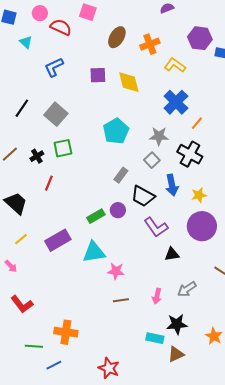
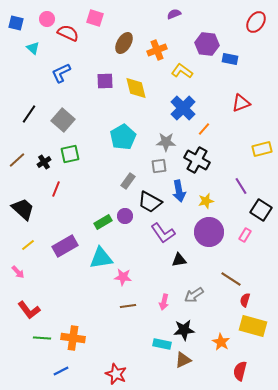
gray square: (152, 160) -> (159, 166), turned 35
green line: (34, 346) -> (42, 338), moved

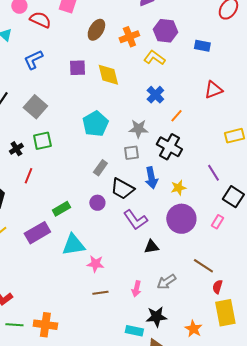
purple hexagon: (207, 44) -> (165, 31), moved
blue cross: (183, 108) -> (155, 95), size x0.7
green rectangle: (103, 222) -> (61, 209), moved
yellow rectangle: (253, 326) -> (225, 313), turned 64

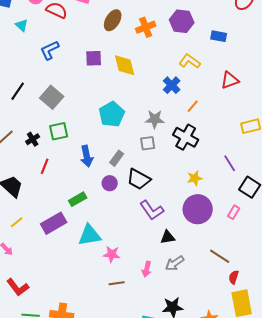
yellow L-shape: (154, 58) -> (190, 61), moved
blue arrow: (151, 178) -> (87, 156), moved
purple circle: (97, 203) -> (110, 183), moved
gray arrow: (166, 282) -> (175, 263), moved
pink arrow: (136, 289) -> (147, 269), moved

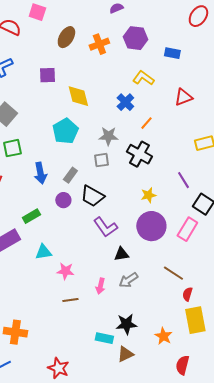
yellow diamond: (125, 65) -> (78, 96), moved
pink rectangle: (234, 212) -> (187, 229), size x1.6
cyan triangle: (90, 235) -> (43, 252), size x0.7

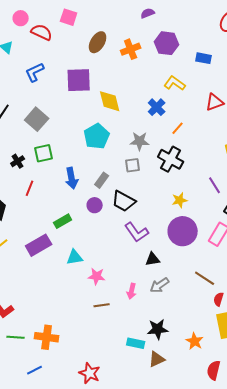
purple square: (47, 75) -> (79, 80), size x1.5

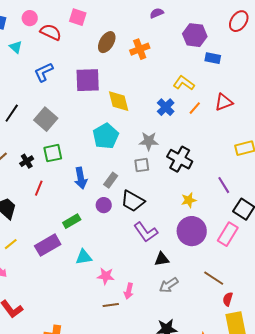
purple hexagon: (167, 43) -> (195, 35), moved
orange line: (178, 128) -> (195, 108), moved
pink arrow: (132, 291) -> (129, 291), moved

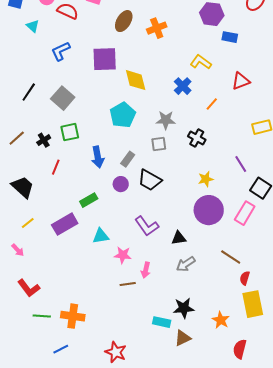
orange line: (195, 108) -> (212, 104), moved
black cross: (180, 159) -> (197, 138), size x0.7
purple L-shape: (146, 232) -> (147, 226), moved

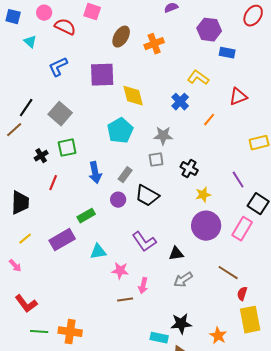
brown line: (17, 138) -> (14, 130), moved
black cross: (197, 138) -> (189, 169), moved
black trapezoid: (23, 187) -> (20, 203), turned 50

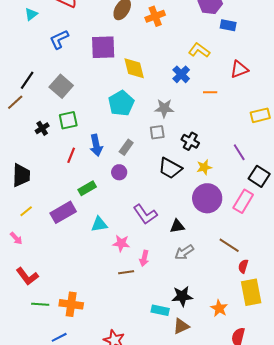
cyan triangle: (30, 42) -> (31, 14), turned 40
orange line: (209, 120) -> (210, 92), turned 48
red line: (53, 183) -> (71, 155), moved
black trapezoid: (147, 196) -> (170, 168), moved

